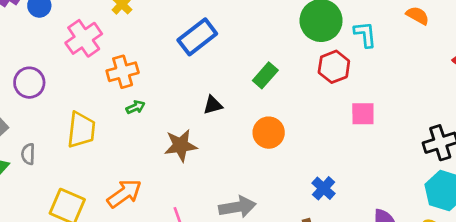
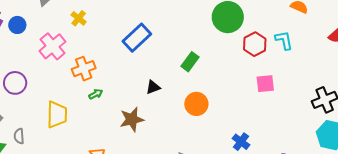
cyan L-shape: (365, 34) -> (284, 40), moved
red hexagon: (334, 67) -> (255, 44), moved

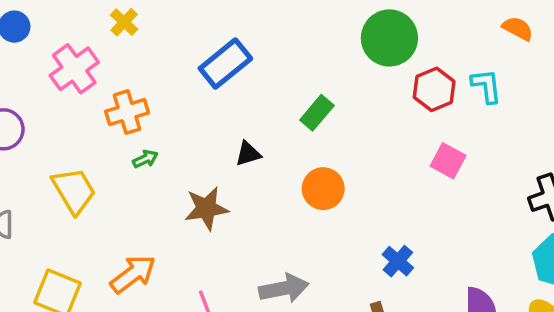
pink square: (265, 84) -> (448, 161), turned 30
yellow trapezoid: (57, 115) -> (74, 191), turned -36

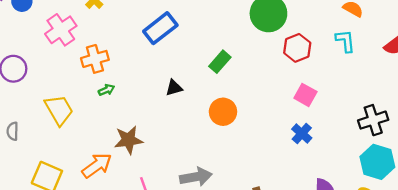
cyan L-shape: (486, 86) -> (345, 41), moved
brown star: (206, 208) -> (128, 140), moved
blue cross: (398, 261) -> (302, 133), moved

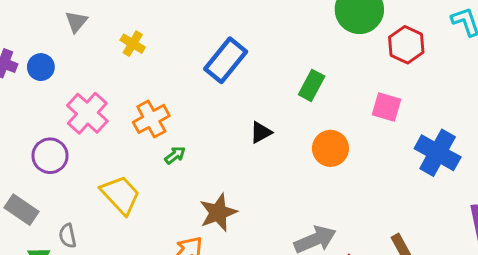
pink cross: (61, 30) -> (87, 113), moved
pink square: (305, 95) -> (386, 107), moved
blue cross: (302, 133) -> (438, 153), size x1.6

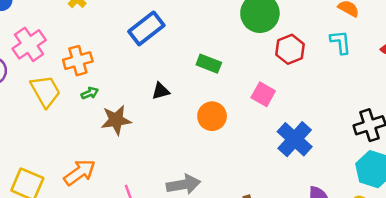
green rectangle: (312, 85) -> (209, 64), turned 70
yellow trapezoid: (120, 195) -> (45, 91), moved
brown star: (218, 213) -> (116, 120), moved

